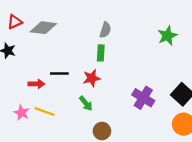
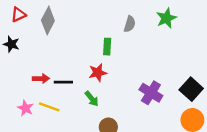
gray diamond: (43, 28) -> (48, 21), turned -70
gray semicircle: (105, 30) -> (130, 24), moved
green star: (167, 36) -> (166, 18), moved
black line: (59, 74) -> (63, 82), moved

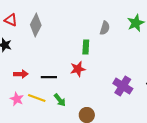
red triangle: (18, 15) -> (11, 20), turned 48
red arrow: (41, 79) -> (21, 74), moved
green arrow: (92, 99) -> (60, 100), moved

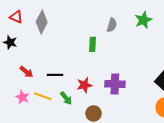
red star: (78, 69) -> (84, 85), moved
red arrow: (21, 74) -> (26, 72), turned 40
purple cross: (123, 86) -> (115, 84), moved, turned -30

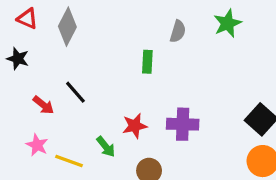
black line: (55, 75) -> (75, 92), moved, turned 49
yellow line: (43, 96) -> (69, 161), moved

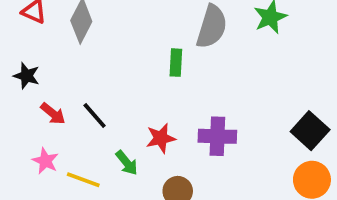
gray semicircle: (178, 31) -> (212, 27), size x1.6
black star: (18, 59) -> (26, 76), moved
black line: (75, 92) -> (95, 115), moved

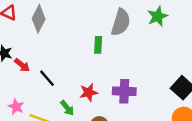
red arrow: (53, 114) -> (22, 65), moved

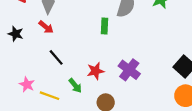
red arrow: (22, 65) -> (46, 27), moved
purple cross: (124, 91) -> (129, 70), turned 35

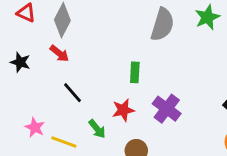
green rectangle: (105, 26) -> (135, 72), moved

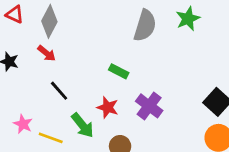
green rectangle: (135, 72) -> (119, 71), turned -66
red star: (123, 110) -> (108, 107), turned 30
green arrow: (97, 129) -> (83, 125), size x1.4

